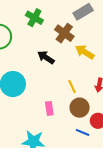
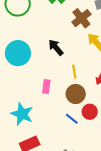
black arrow: (46, 57) -> (56, 47), moved

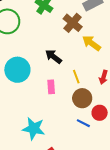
pink rectangle: (46, 87) -> (51, 87), moved

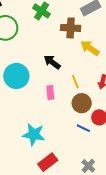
brown cross: (73, 23) -> (71, 28), turned -36

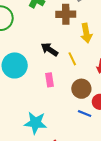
yellow arrow: (90, 48) -> (86, 33), turned -132
yellow line: (75, 82) -> (72, 59), moved

